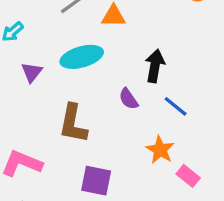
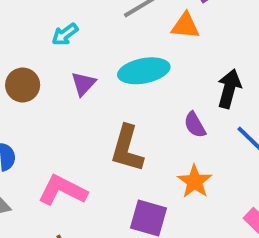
orange star: (160, 150) -> (195, 181), moved

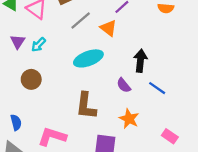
orange triangle: (185, 26) -> (108, 28), turned 42
purple triangle: (83, 84) -> (18, 42), moved
brown circle: (23, 85) -> (31, 79), moved

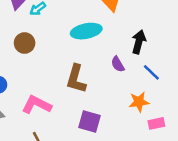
orange star: (129, 119) -> (139, 102), moved, turned 30
pink rectangle: (170, 136) -> (156, 123), turned -56

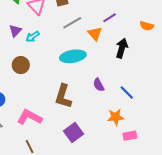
black arrow: (139, 42) -> (122, 48), moved
purple square: (89, 122) -> (74, 132), turned 36

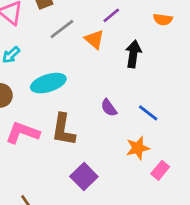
cyan ellipse: (73, 56) -> (48, 83), moved
pink L-shape: (29, 117) -> (23, 133), moved
pink rectangle: (130, 136) -> (160, 170), turned -32

